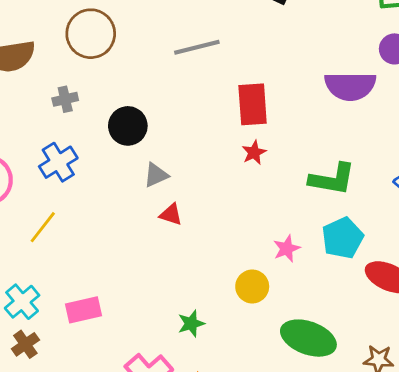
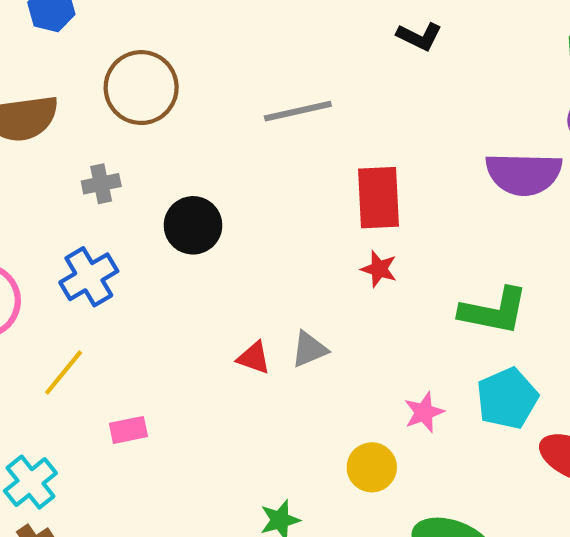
red star: (254, 152) -> (379, 269), turned -30
gray triangle: (156, 175) -> (309, 349), moved
pink rectangle: (83, 310) -> (128, 430), moved, size x0.7

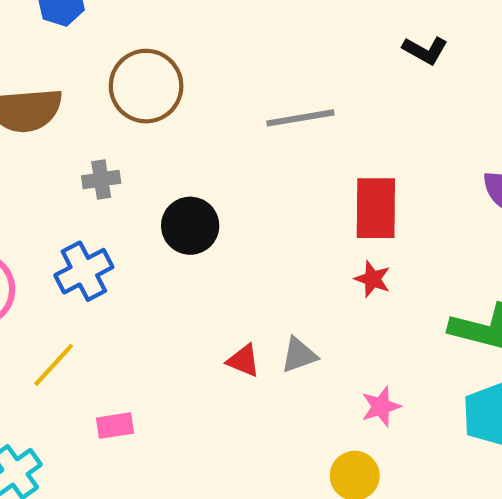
pink star: (424, 412) -> (381, 406), moved

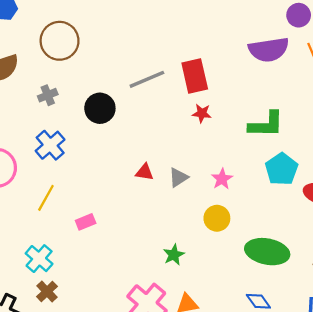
gray line: (300, 118) -> (147, 79), moved
gray triangle: (299, 355) -> (178, 177), moved

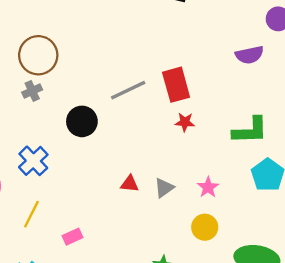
purple semicircle: (269, 50) -> (249, 55), size x0.7
gray cross: (48, 95) -> (32, 91), moved

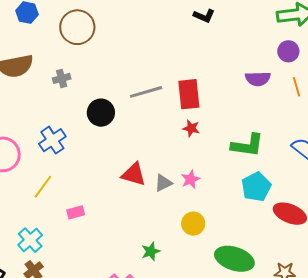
brown circle: (38, 55) -> (77, 27), moved
red triangle: (130, 184) -> (134, 174), size x1.5
pink star: (208, 187) -> (191, 179), moved

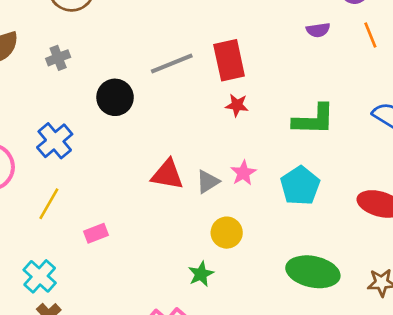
purple semicircle: (258, 79) -> (318, 30), size x0.7
cyan pentagon: (256, 187) -> (300, 186), moved
yellow circle: (193, 224) -> (227, 233), moved

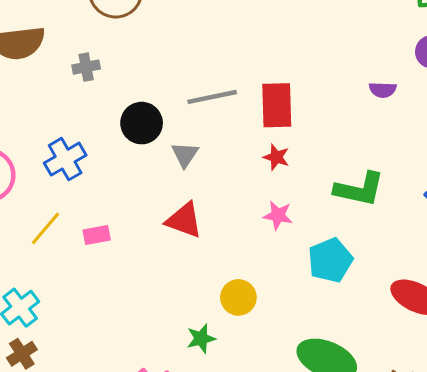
pink star: (243, 173) -> (278, 215), moved, turned 30
gray triangle: (208, 182) -> (185, 155), moved, turned -35
pink rectangle: (96, 233) -> (97, 235), moved

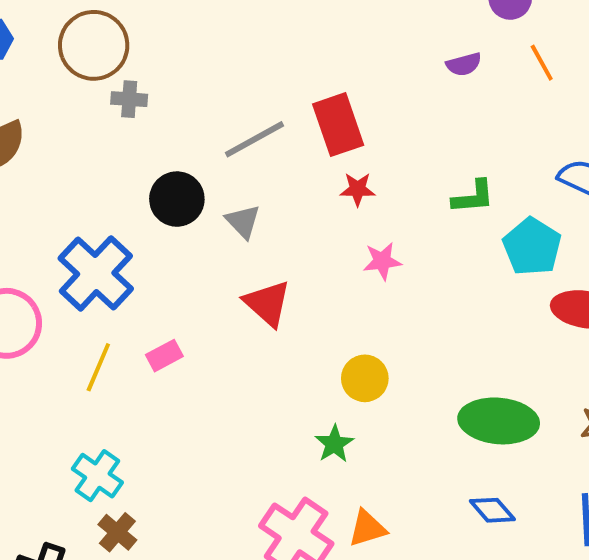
gray cross: (86, 67) -> (129, 99), moved, turned 32
blue cross: (65, 159) -> (96, 273), size x1.4
green L-shape: (359, 189) -> (473, 197), size x0.7
red triangle: (184, 220) -> (267, 303), turned 39
cyan pentagon: (330, 260) -> (532, 247), moved

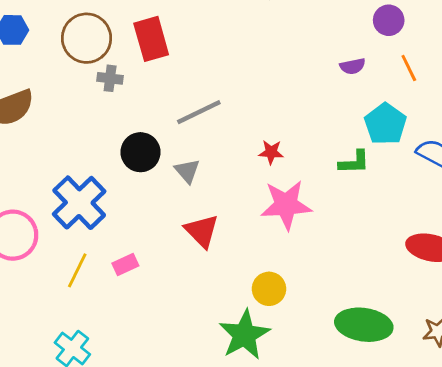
red rectangle: (338, 125) -> (151, 39), moved
cyan pentagon: (532, 247) -> (385, 124), moved
pink star: (382, 261) -> (286, 205), size x1.8
green star: (334, 444) -> (244, 335), size x1.8

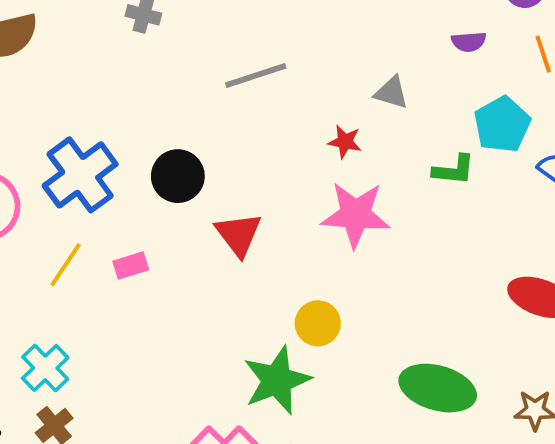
black circle: (140, 152) -> (178, 176), moved
gray triangle: (187, 171) -> (391, 92), moved, turned -40

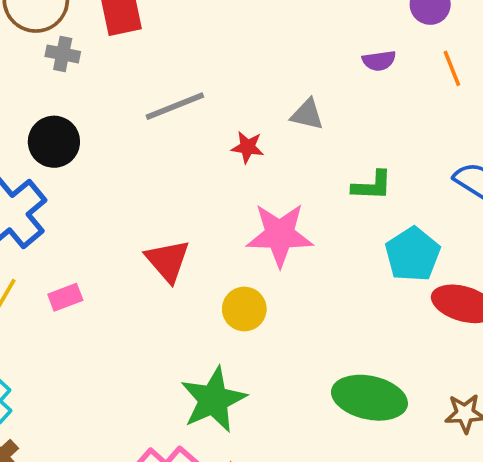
cyan pentagon: (502, 124) -> (413, 254), moved
red star: (345, 142) -> (248, 147), moved
black circle: (178, 176) -> (54, 142), moved
yellow circle: (318, 323) -> (244, 309), moved

